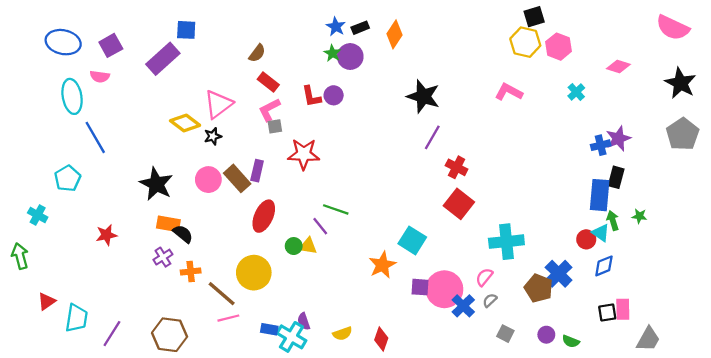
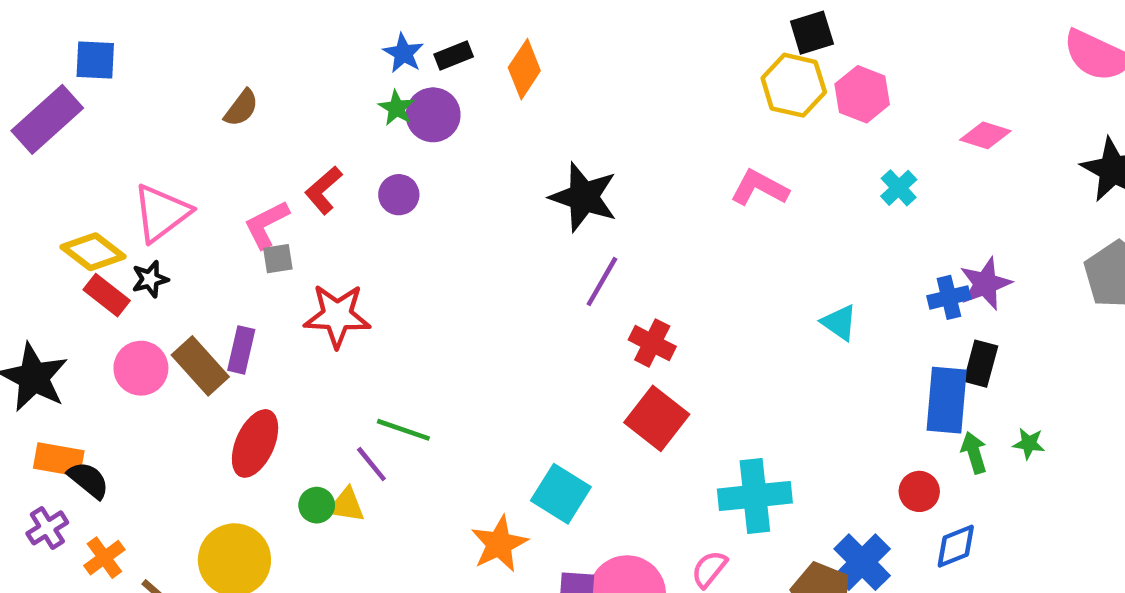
red rectangle: (268, 82) -> (107, 295), moved
red L-shape: (311, 96) -> (323, 190), moved, turned 60
cyan triangle: (601, 233) -> (839, 323), moved
orange cross: (191, 272) -> (104, 558), turned -30

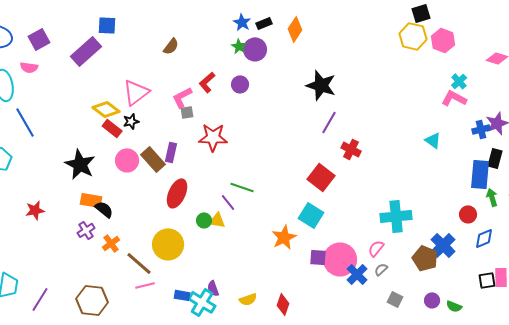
pink L-shape: (759, 188) -> (454, 98), moved
red square: (657, 418) -> (321, 177), moved

